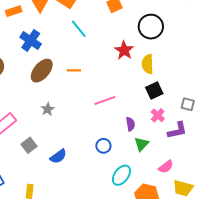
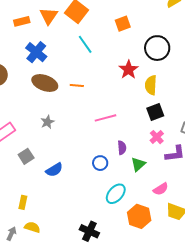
brown ellipse: (42, 71) -> (45, 83), turned 65
purple semicircle: (130, 124) -> (122, 148), moved

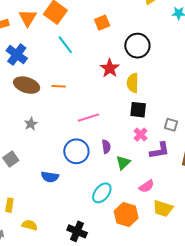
black square: (155, 112) -> (138, 110), turned 30
blue circle: (100, 163) -> (76, 151), moved, size x1.6
blue semicircle: (54, 170) -> (50, 177), moved, turned 42
yellow semicircle: (32, 227) -> (30, 225), moved

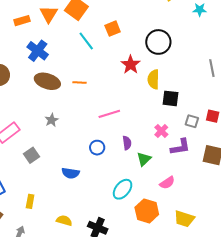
orange square: (102, 23) -> (113, 29), moved
black square: (138, 110) -> (171, 98), moved
blue circle: (76, 151) -> (97, 148), size x0.6
yellow trapezoid: (163, 208) -> (184, 219), moved
yellow semicircle: (30, 225) -> (64, 221), moved

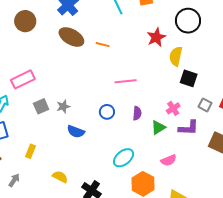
gray star: (52, 120) -> (63, 107), moved
green triangle: (144, 159) -> (158, 127), moved

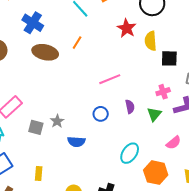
orange line: (103, 45) -> (77, 43), moved, turned -56
gray square: (41, 106) -> (36, 127), turned -35
pink cross: (173, 108) -> (163, 92), turned 32

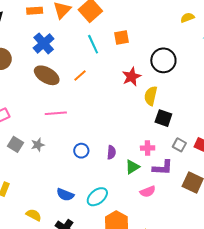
pink line: (110, 79) -> (56, 113), moved
blue semicircle: (76, 142) -> (65, 195), moved
pink semicircle: (174, 143) -> (148, 192), moved

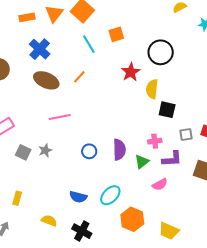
gray square: (179, 145) -> (186, 135), turned -32
purple semicircle: (111, 152) -> (119, 150), size x1.5

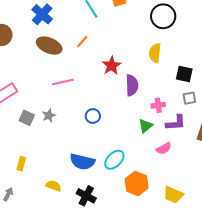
red star: (131, 72) -> (112, 66), moved
black square: (167, 110) -> (184, 74), moved
purple semicircle: (119, 150) -> (132, 85), moved
blue semicircle: (78, 197) -> (82, 162), size x1.4

